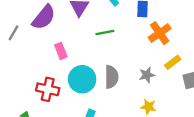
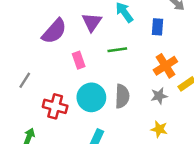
gray line: (14, 33) -> (25, 80), moved
orange cross: (160, 33) -> (165, 66), moved
pink rectangle: (61, 51) -> (79, 60), moved

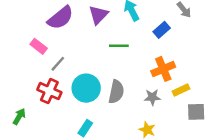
blue rectangle: (157, 27) -> (162, 30), turned 35
pink rectangle: (79, 60) -> (39, 46), moved, turned -42
gray line: (25, 80) -> (58, 64), moved

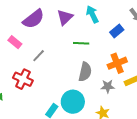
gray line: (58, 64) -> (39, 56), moved
cyan circle: (86, 88) -> (73, 102), moved
gray semicircle: (116, 92) -> (85, 72), moved

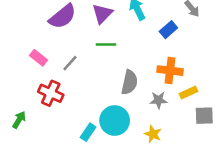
pink rectangle: (15, 42) -> (39, 58), moved
green line: (81, 43) -> (106, 45), moved
orange cross: (117, 63) -> (170, 71), turned 30

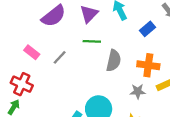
gray semicircle: (129, 82) -> (114, 61), moved
red cross: (51, 93) -> (22, 84), moved

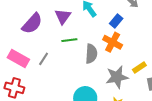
pink rectangle: (32, 52) -> (18, 59), size x1.5
orange cross: (148, 65) -> (113, 42), moved, turned 30
gray star: (138, 91) -> (117, 77), size x1.6

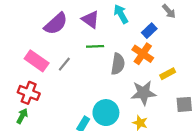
purple triangle: (63, 16) -> (91, 19), turned -36
yellow rectangle: (139, 68) -> (168, 74), moved

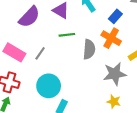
cyan circle: (106, 113) -> (49, 86), moved

